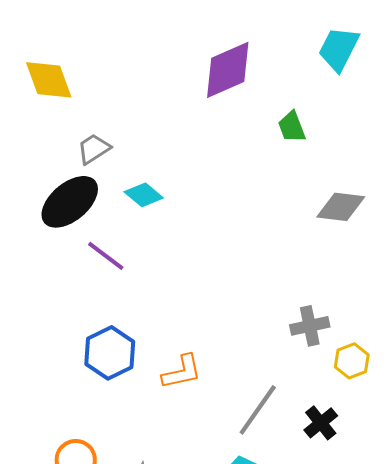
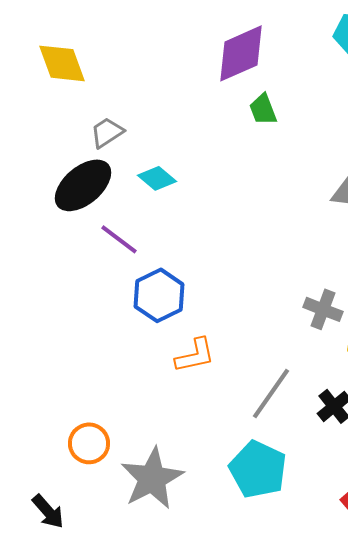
green trapezoid: (292, 127) -> (263, 109), moved
gray cross: (310, 326) -> (323, 309), turned 33
blue hexagon: (110, 353) -> (159, 295), moved

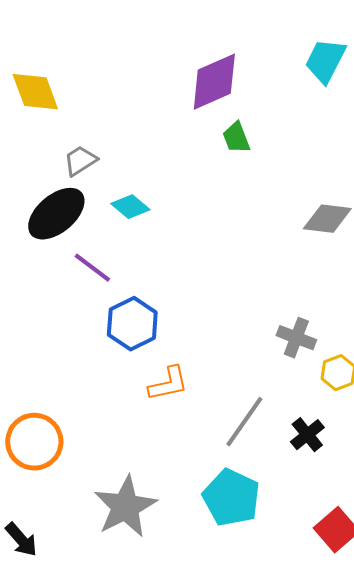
orange circle: (89, 443) -> (34, 442), moved, size x1.4

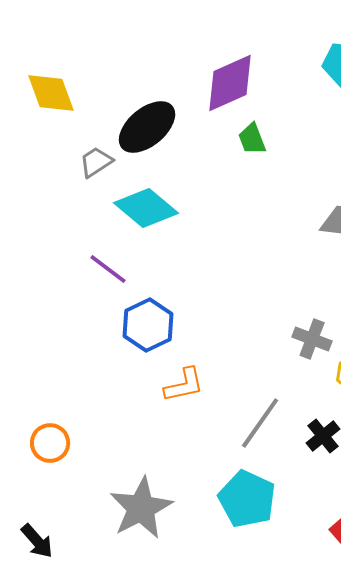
cyan diamond: (130, 207) -> (146, 208), size x1.6
black ellipse: (56, 214) -> (147, 127), moved
orange circle: (34, 442) -> (50, 443), size x0.7

